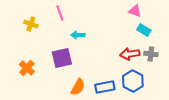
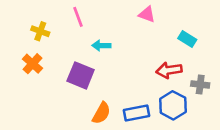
pink triangle: (135, 11) -> (147, 14), moved
gray cross: (151, 54) -> (200, 84), moved
purple square: (62, 58) -> (81, 75), turned 35
orange cross: (27, 68) -> (32, 64), moved

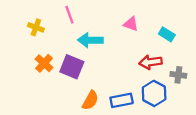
pink triangle: (147, 14) -> (131, 24), moved
cyan arrow: (101, 46) -> (90, 40), size x1.5
orange cross: (32, 64) -> (44, 63), moved

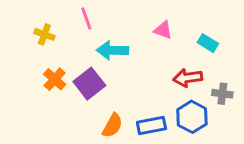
purple square: (72, 67) -> (89, 84), turned 30

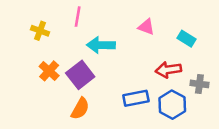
pink line: (86, 18) -> (78, 17), turned 30
orange semicircle: (112, 126) -> (80, 109), moved
blue rectangle: (151, 126) -> (136, 98), moved

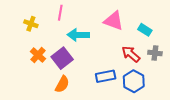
pink triangle: (146, 27) -> (114, 21), size x1.5
red arrow: (168, 70) -> (131, 54), turned 48
gray cross: (199, 84) -> (155, 53), moved

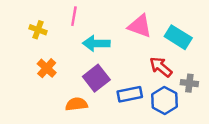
cyan rectangle: (145, 30) -> (178, 37), size x1.5
gray cross: (155, 53) -> (189, 83), moved
purple square: (62, 58) -> (96, 78), moved
orange semicircle: (62, 84) -> (76, 104), turned -126

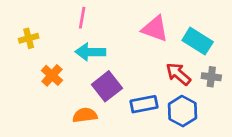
yellow cross: (38, 30) -> (29, 38), moved, turned -35
cyan arrow: (96, 43) -> (90, 52), moved
gray cross: (189, 83) -> (211, 77), moved

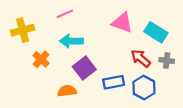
pink line: (82, 18) -> (65, 14), turned 56
yellow cross: (29, 38) -> (23, 30), size x1.5

